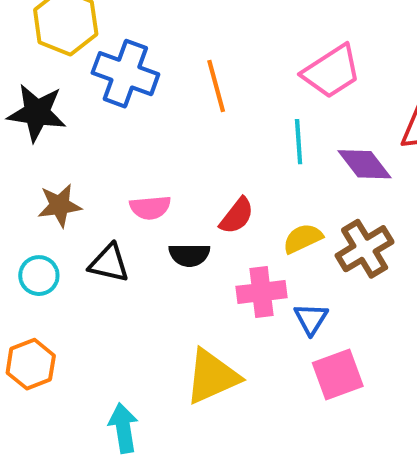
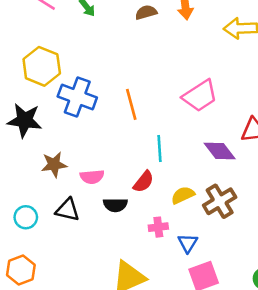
cyan line: (299, 142) -> (160, 149), moved
brown star: (60, 205) -> (54, 164), moved
pink cross: (261, 292) -> (158, 227), size x0.7

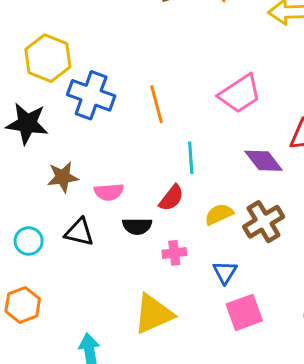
pink cross: (158, 227) -> (174, 253), moved

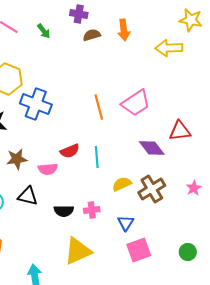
orange line: (156, 104) -> (99, 107), moved
cyan line: (191, 158) -> (97, 157), moved
red semicircle: (171, 198) -> (70, 151), moved, turned 30
black semicircle: (137, 226) -> (64, 211), moved

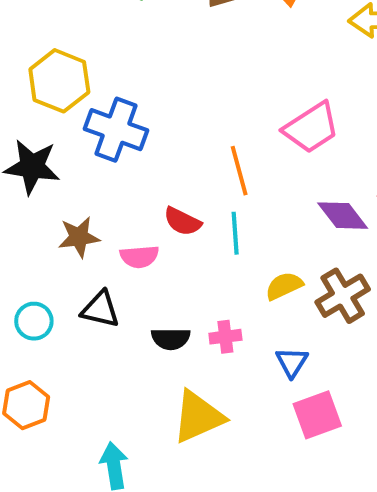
orange line: (99, 107) -> (239, 171), moved
red semicircle: (70, 151) -> (182, 221), turned 48

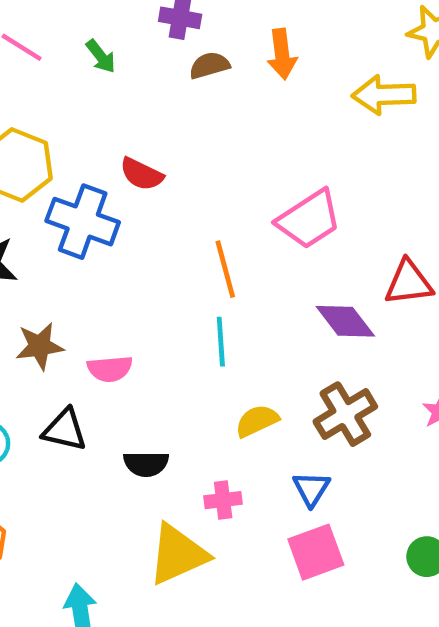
red semicircle: (182, 221) -> (142, 174), moved
yellow semicircle: (284, 286) -> (257, 421), moved
pink cross: (225, 337) -> (223, 500), moved
blue triangle: (292, 362) -> (311, 489), moved

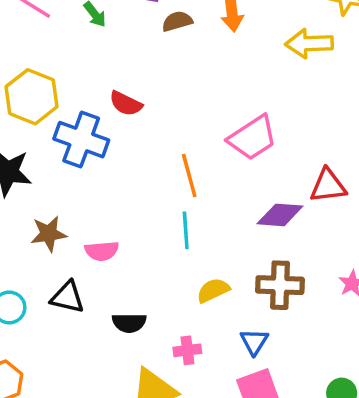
purple diamond: (345, 321) -> (280, 215), turned -48
brown cross: (345, 414) -> (280, 285), turned 33

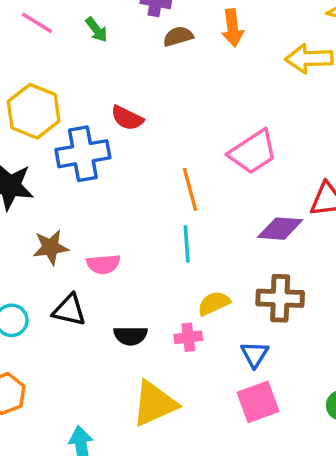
blue cross: (81, 140) -> (83, 154), turned -30
pink cross: (187, 350) -> (188, 337), moved

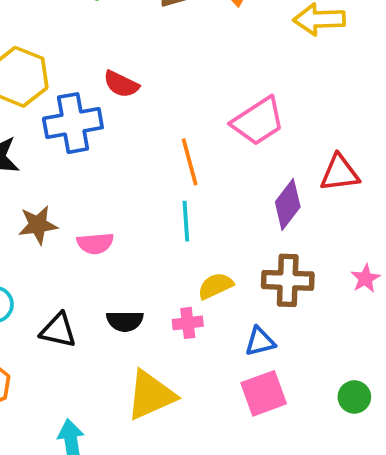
purple diamond: (280, 229) -> (288, 204), turned -57
black triangle: (69, 310) -> (58, 330), moved
blue triangle: (255, 354) -> (260, 341), turned 44

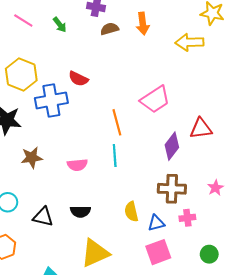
pink semicircle: (95, 243) -> (77, 165), moved
yellow semicircle: (216, 286) -> (131, 212), moved, turned -78
pink cross: (188, 323) -> (187, 218), moved

